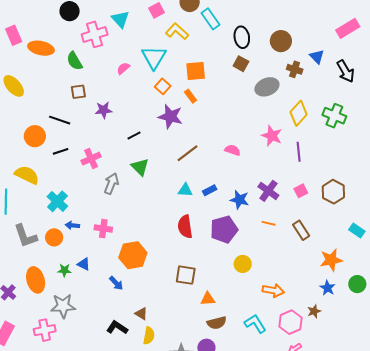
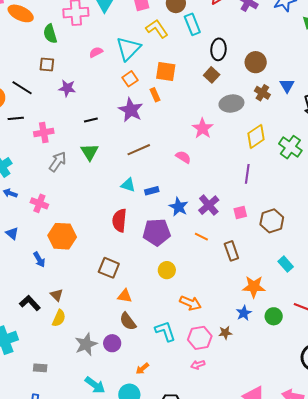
pink star: (272, 136) -> (203, 128), moved
brown semicircle: (217, 323) -> (128, 321), turned 54

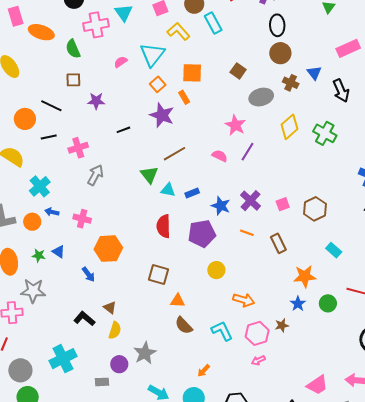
black ellipse: (218, 49) -> (277, 25), moved
green triangle: (89, 152) -> (149, 175), moved
purple line: (247, 174) -> (247, 152), moved, turned 30
purple circle: (112, 343) -> (119, 364), moved

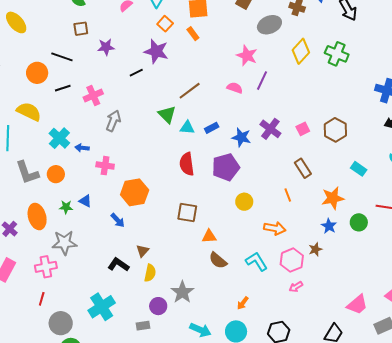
purple star: (162, 115) -> (156, 51), moved
blue arrow: (52, 212) -> (82, 148), moved
orange line: (247, 233) -> (288, 195), moved, turned 56
brown triangle: (110, 308) -> (143, 251), turned 40

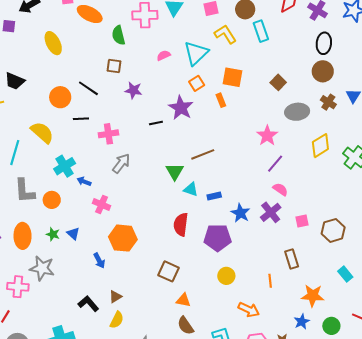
pink semicircle: (235, 88) -> (280, 189), moved

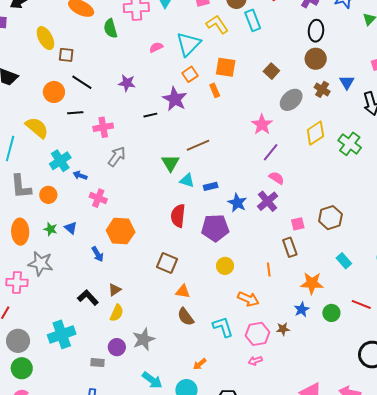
brown square: (114, 66) -> (66, 55), moved
gray ellipse: (297, 112) -> (291, 100), turned -35
pink square: (302, 221) -> (298, 224), moved

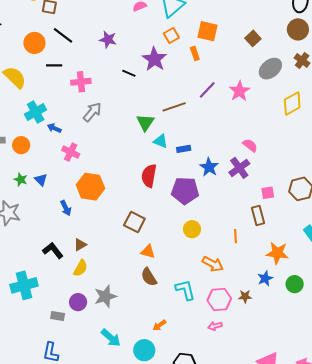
black line: (150, 115) -> (129, 73), turned 32
purple line: (271, 152) -> (207, 90), moved

